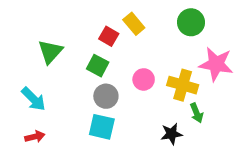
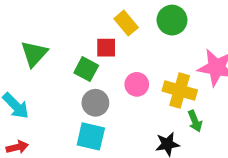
green circle: (191, 22) -> (172, 20), moved
red square: (109, 36) -> (106, 48), moved, turned -30

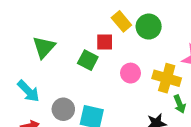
green circle: (172, 20) -> (149, 27), moved
gray circle: (95, 103) -> (63, 109), moved

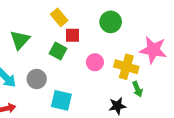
yellow rectangle: (121, 21) -> (59, 17), moved
gray circle: (63, 109) -> (37, 79), moved

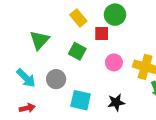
green circle: (111, 22) -> (115, 15), moved
red square: (73, 35) -> (102, 33), moved
black star: (117, 106) -> (116, 102), moved

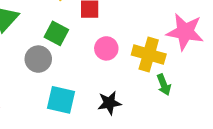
gray circle: (56, 79) -> (38, 59), moved

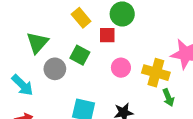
gray circle: (38, 59) -> (55, 69), moved

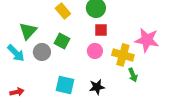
red square: (107, 35) -> (101, 30), moved
cyan arrow: (22, 85) -> (16, 53), moved

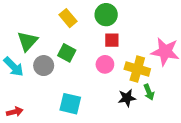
black star: (97, 87) -> (127, 98), moved

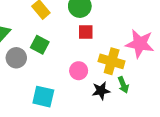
pink circle: (105, 64) -> (79, 71), moved

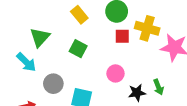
gray circle: (16, 58) -> (53, 84), moved
yellow cross: (112, 61) -> (147, 28), moved

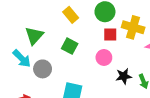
pink circle: (115, 73) -> (104, 57), moved
gray circle: (53, 84) -> (43, 69), moved
black star: (137, 93) -> (124, 76), moved

